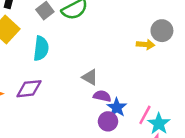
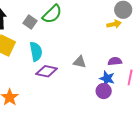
purple diamond: (29, 89) -> (47, 71), moved, turned 35
purple semicircle: (102, 96) -> (115, 61), moved

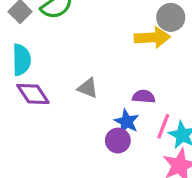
yellow arrow: (114, 24) -> (152, 38), size x1.5
purple diamond: (47, 71) -> (33, 94), turned 35

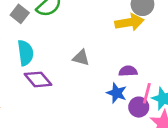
gray triangle: (88, 88) -> (81, 58), moved
purple circle: (118, 141) -> (139, 107), moved

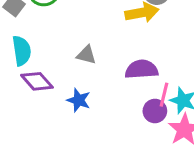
purple semicircle: (128, 71) -> (142, 69), size x1.5
blue star: (117, 93) -> (79, 100), moved

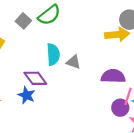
cyan semicircle: (22, 51) -> (53, 54), moved
blue star: (79, 100) -> (27, 95), moved

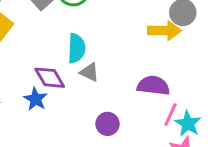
gray triangle: (73, 62) -> (89, 72), moved
purple circle: (120, 108) -> (107, 124), moved

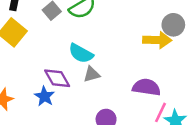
cyan semicircle: (76, 48) -> (81, 53), turned 115
gray triangle: (89, 72) -> (92, 74), turned -42

